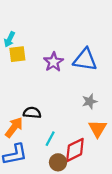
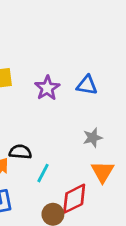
blue triangle: (85, 60) -> (87, 85), size x0.7
cyan line: (50, 139) -> (43, 173), moved

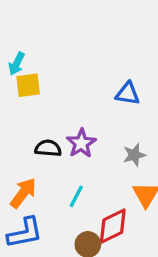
purple star: (47, 88) -> (81, 143), moved
black semicircle: (20, 152) -> (48, 148), moved

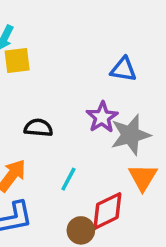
purple star: (81, 143) -> (102, 117), moved
gray star: (134, 155) -> (130, 135), size x1.6

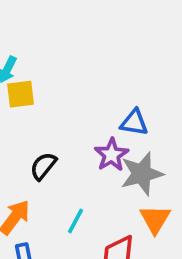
blue triangle: (123, 69) -> (134, 123), moved
black semicircle: (38, 128) -> (43, 166), turned -56

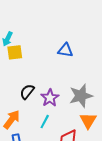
blue triangle: (134, 123) -> (65, 50), moved
purple star: (111, 155) -> (50, 98), moved

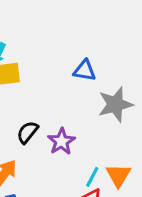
gray star: (81, 96) -> (115, 104), moved
cyan line: (45, 122) -> (92, 177), moved

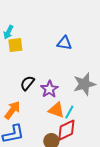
gray star: (115, 104) -> (84, 84), moved
orange triangle: (118, 175) -> (56, 110), moved, turned -42

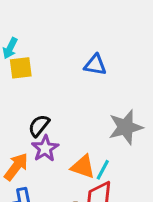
purple star: (49, 89) -> (45, 148), moved

